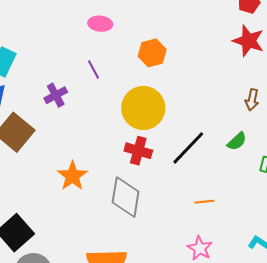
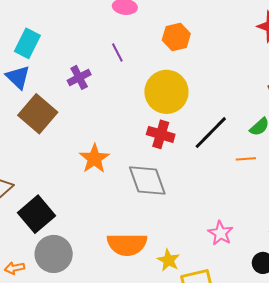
gray diamond: (126, 197) -> (147, 181), turned -30
orange line: (204, 202) -> (246, 159), moved

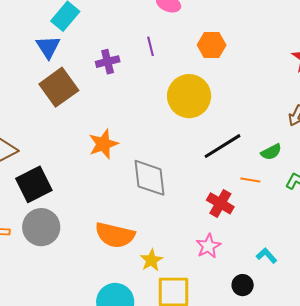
red cross: (161, 134) -> (220, 203), moved

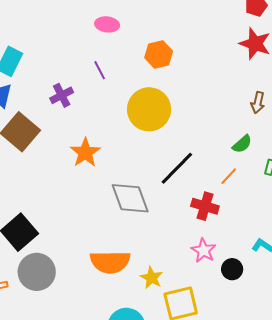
orange star: (103, 144) -> (85, 153), moved
black line: (223, 146) -> (177, 168), moved
orange line: (250, 180) -> (229, 176), turned -42
black circle: (243, 285) -> (232, 269), moved

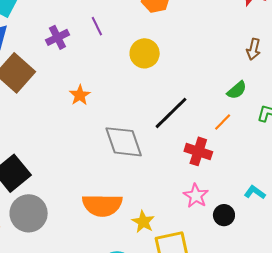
purple line: (100, 70) -> (97, 26), moved
yellow circle: (149, 109) -> (145, 53), size x0.7
orange star: (85, 153) -> (80, 95), size x0.7

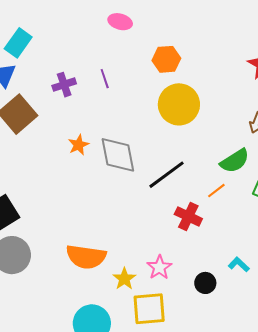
yellow circle: (145, 53) -> (179, 104), moved, size x1.4
green semicircle: (237, 90) -> (235, 161), size x1.4
gray diamond: (124, 142) -> (118, 155), moved
pink star: (196, 196) -> (159, 267), moved

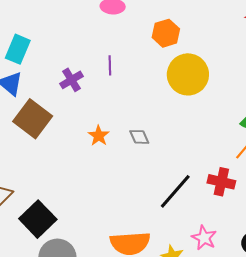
purple line: (105, 79) -> (110, 65), turned 30
gray diamond: (118, 155) -> (139, 137), size x0.5
black line: (166, 175) -> (175, 191), moved

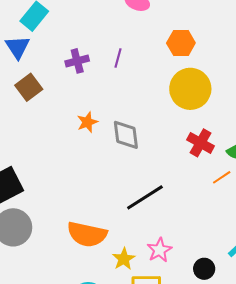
brown square: (33, 119) -> (29, 87), size x0.7
gray diamond: (139, 137) -> (126, 135), size x1.5
red cross: (221, 182) -> (201, 143), moved

